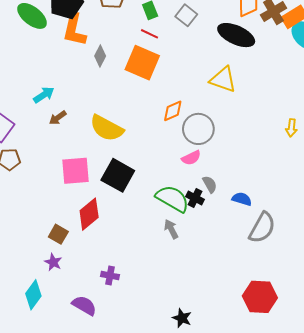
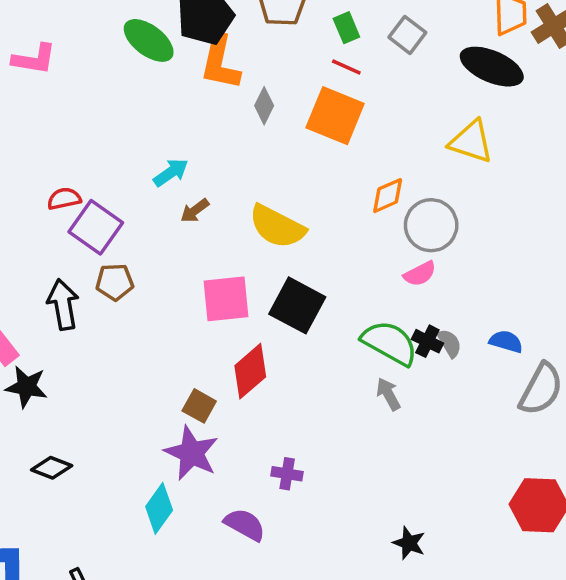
gray semicircle: (210, 184) -> (449, 343), moved
purple star: (53, 262) -> (191, 453), size x1.8

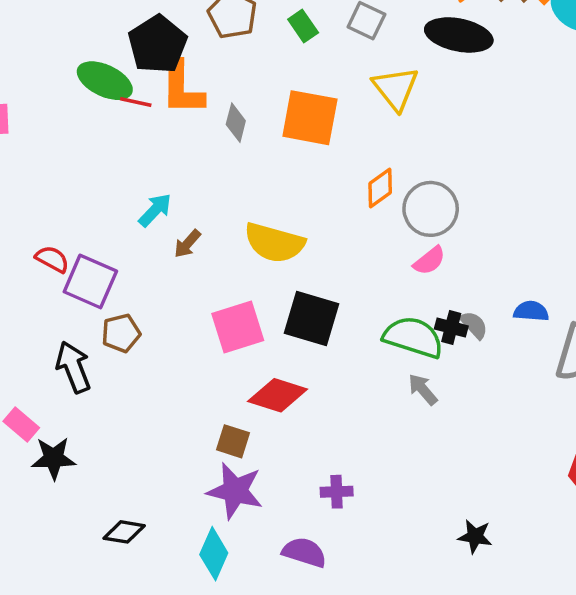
red line: (346, 67) -> (136, 102), moved
yellow triangle: (471, 142) -> (396, 88), moved, turned 45
red semicircle: (64, 199) -> (52, 259), turned 52
red diamond: (250, 371) -> (278, 395), turned 70
black diamond: (52, 468) -> (124, 532), moved

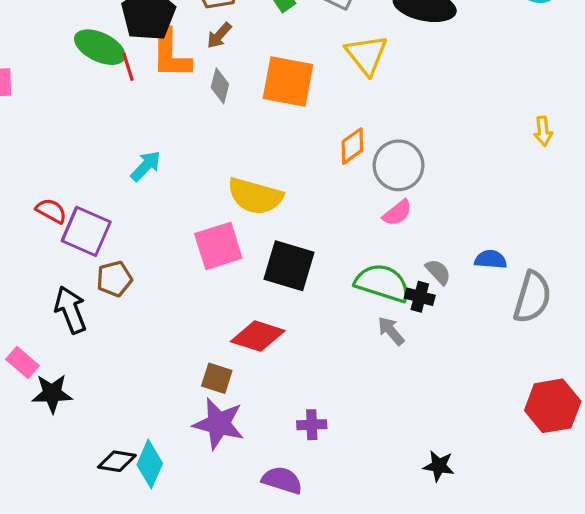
red line: (136, 102) -> (128, 67), turned 60
brown arrow: (187, 244) -> (219, 35), moved
pink square: (238, 327) -> (218, 246), moved
black cross: (451, 327) -> (420, 297), moved
cyan diamond: (214, 554) -> (150, 464), moved

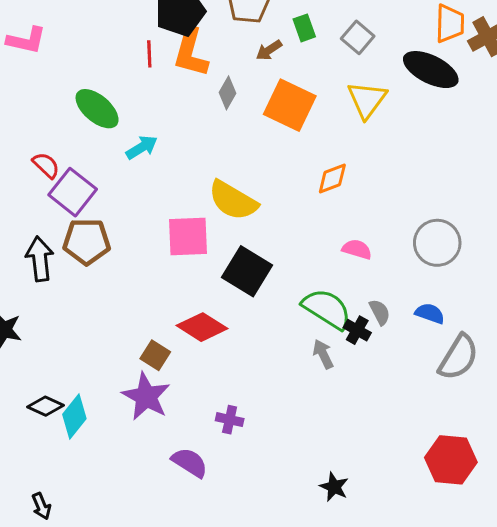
brown arrow: (219, 35) -> (269, 50), moved
green ellipse: (100, 47) -> (97, 109), moved
gray circle: (399, 165) -> (437, 243), moved
pink semicircle: (397, 213) -> (357, 249), turned -140
brown pentagon: (114, 279) -> (87, 241), size x1.4

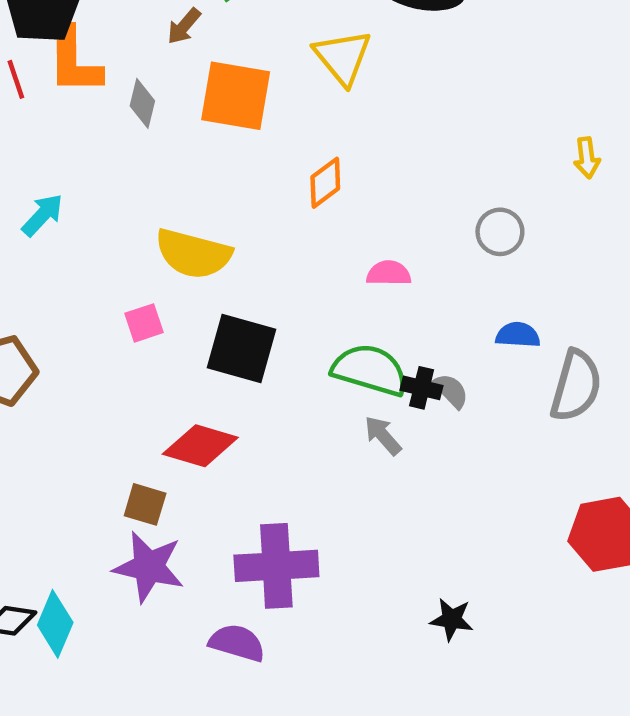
pink square: (188, 237) -> (144, 323), size x0.6
gray circle: (437, 243) -> (500, 232), size x0.7
gray semicircle: (380, 312) -> (451, 391), moved
purple cross: (230, 420) -> (276, 566), size x2.0

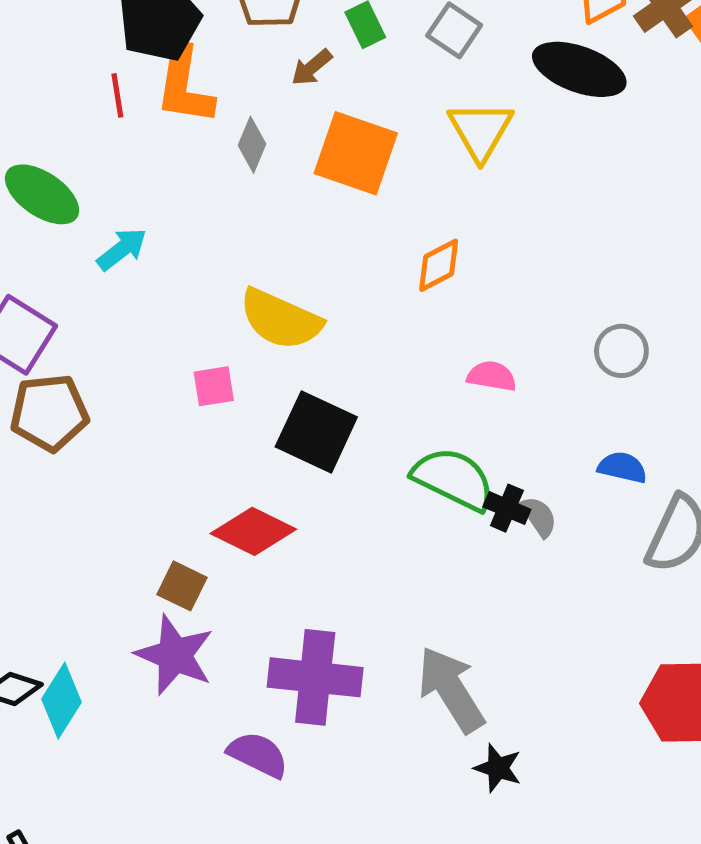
gray arrow: (383, 435) -> (451, 689), moved, size x1.8

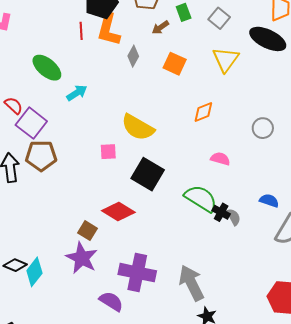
orange square: (356, 153) -> (175, 64), size x0.7
gray circle: (621, 351) -> (263, 128), moved

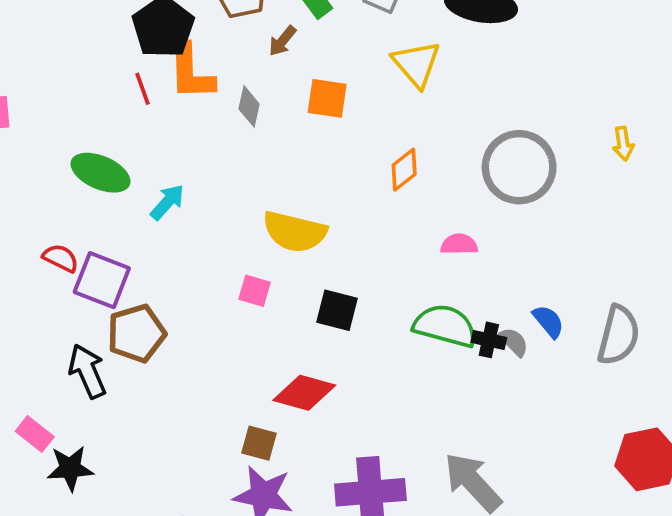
gray circle: (263, 128) -> (519, 167), size x1.8
pink square: (108, 152) -> (255, 291), turned 36
black square: (148, 174) -> (337, 310), size x0.7
blue semicircle: (269, 201) -> (548, 321), moved, turned 48

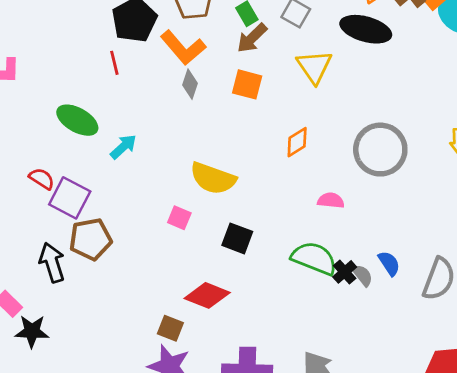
brown arrow: (282, 41) -> (252, 38), moved, size x1.4
orange L-shape: (191, 72) -> (183, 48), moved, turned -45
black cross: (489, 340) -> (345, 272), turned 30

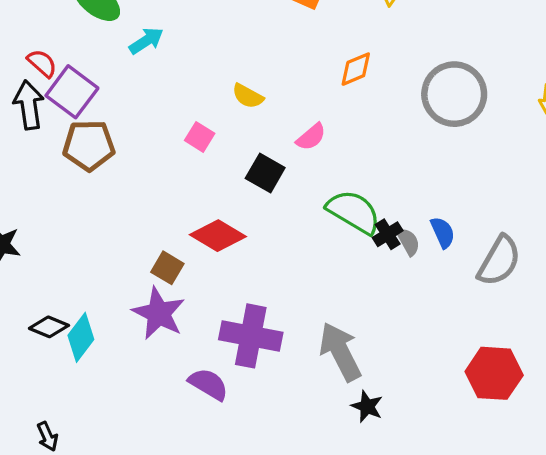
yellow semicircle: (213, 178) -> (248, 96), size x0.6
pink semicircle: (331, 201) -> (311, 137), moved, turned 125
black arrow: (52, 263) -> (29, 105), moved

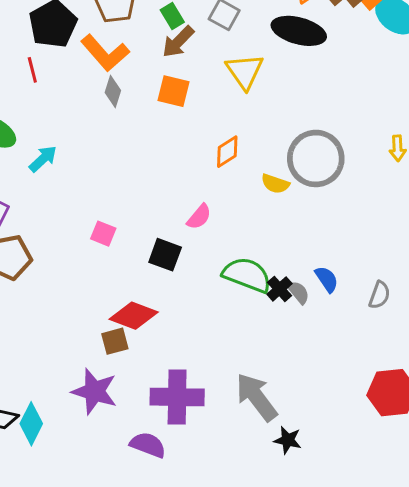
yellow semicircle: (248, 96) -> (275, 184), moved
gray semicircle: (499, 261) -> (379, 295), size x0.6
brown square: (167, 268) -> (115, 341), moved, turned -36

